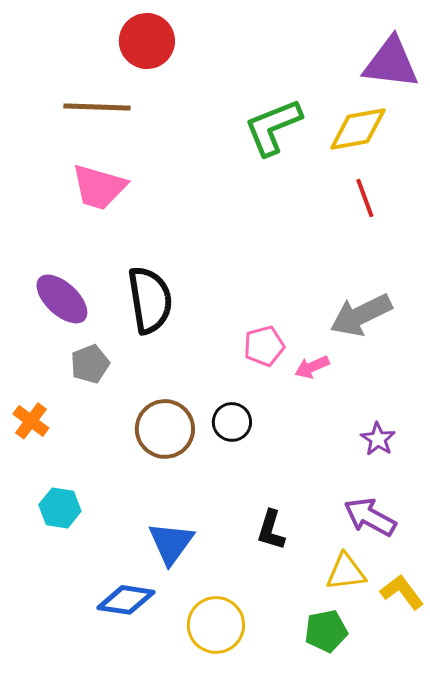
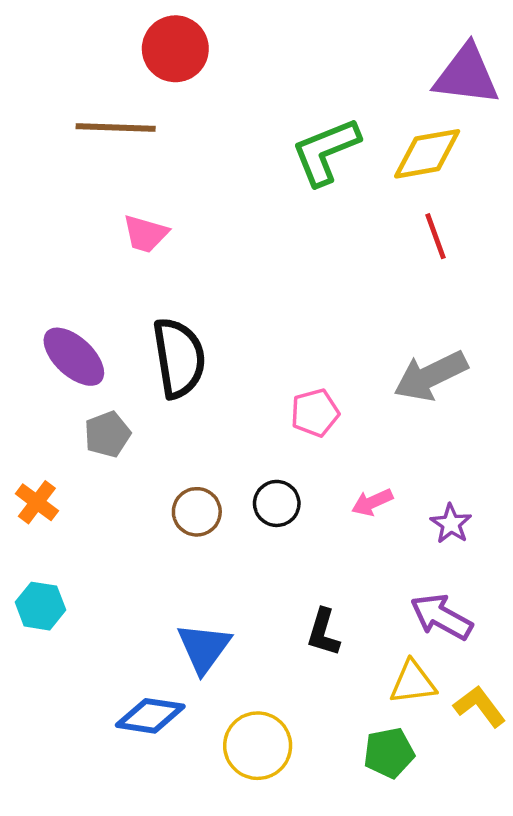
pink trapezoid: (99, 187) -> (145, 234), moved, size x0.7
pink arrow: (312, 367) -> (372, 502), moved
brown circle: (165, 429) -> (197, 512), size x0.7
cyan hexagon: (60, 508) -> (40, 606), moved

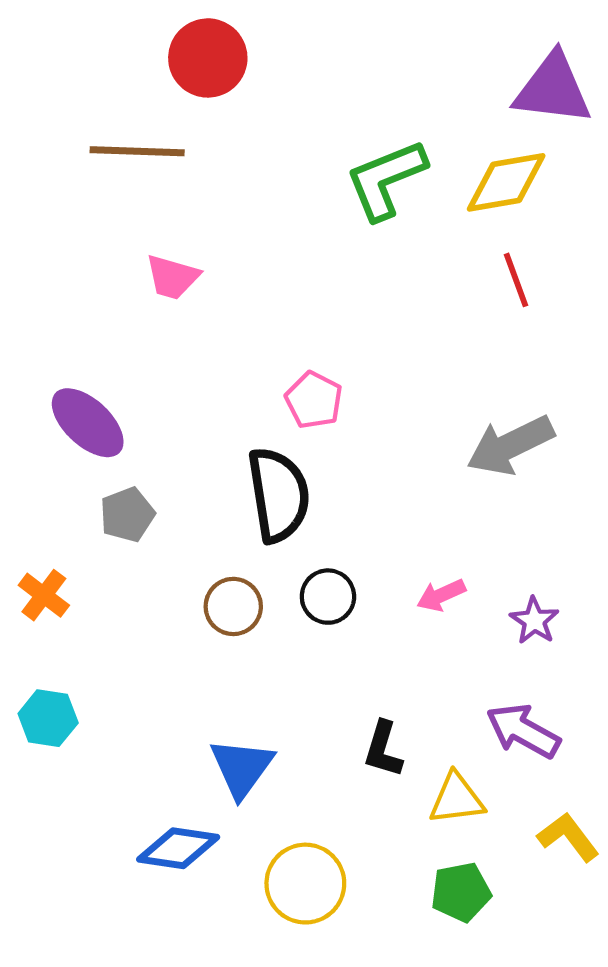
black semicircle: (179, 358) -> (278, 495), moved
pink pentagon: (315, 413) -> (314, 400), moved, turned -30
yellow triangle: (413, 682) -> (457, 799), moved

